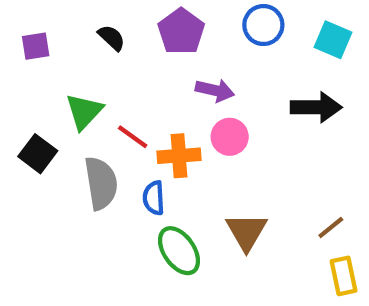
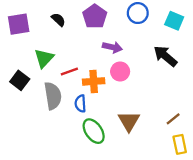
purple square: (36, 46) -> (19, 24), size x1.5
black arrow: (316, 107) -> (165, 56), turned -140
red line: (133, 137) -> (69, 72), turned -56

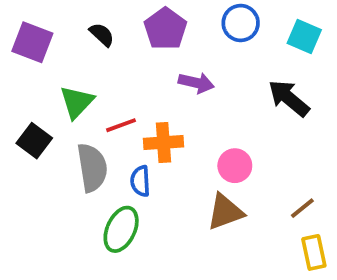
purple square: (19, 24) -> (32, 42), turned 30
pink circle: (120, 72) -> (235, 166), moved
brown triangle: (129, 121) -> (225, 212), turned 40
green ellipse: (94, 131) -> (121, 229), moved, turned 60

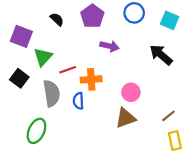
purple square: (32, 42) -> (21, 36), moved
green ellipse: (121, 229) -> (36, 131), moved

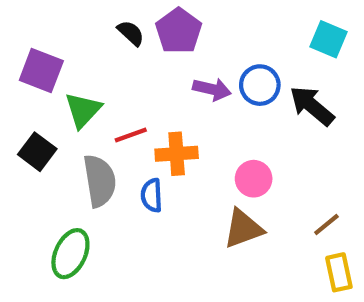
blue circle: (134, 13) -> (260, 85), moved
black semicircle: (57, 19) -> (131, 33), moved

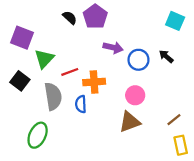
blue circle: (260, 85) -> (138, 60), moved
black arrow: (312, 106) -> (166, 56), size x0.6

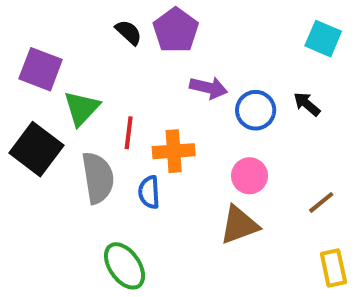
red line: (70, 72) -> (129, 133), turned -63
black square: (20, 81) -> (36, 149), size x1.4
brown line: (174, 120) -> (321, 202), moved
green ellipse: (38, 135) -> (125, 266), moved, turned -60

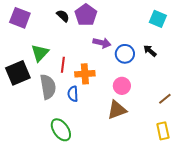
purple square: (41, 69) -> (20, 18), moved
black square: (36, 149) -> (18, 73), turned 30
brown line: (321, 202) -> (165, 99), moved

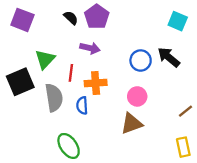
purple arrow: (102, 43) -> (90, 48), moved
black arrow: (150, 51) -> (169, 57), size x1.5

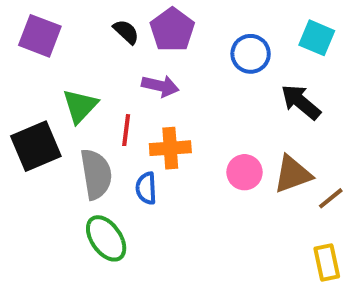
blue circle: (141, 60) -> (251, 54), moved
brown triangle: (132, 123) -> (293, 174), moved
green ellipse: (69, 146) -> (106, 238), moved

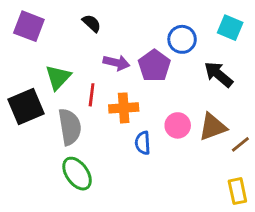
purple pentagon: (172, 30) -> (154, 66), moved
blue semicircle: (146, 188) -> (143, 143), moved

